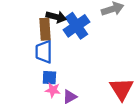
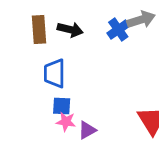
blue cross: (76, 26) -> (118, 30), moved, size x0.7
brown rectangle: (45, 29) -> (39, 30), moved

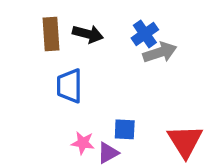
gray arrow: (141, 20) -> (160, 52), moved
blue square: (62, 106) -> (125, 129), moved

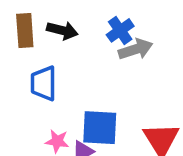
blue square: (125, 129) -> (100, 128), size x1.6

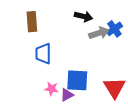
black arrow: (62, 30) -> (83, 17), moved
blue cross: (120, 30) -> (114, 29), moved

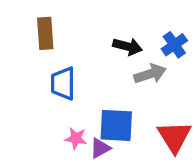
black arrow: (83, 17) -> (128, 46), moved
gray arrow: (99, 33) -> (150, 74), moved

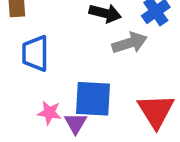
purple triangle: (100, 148) -> (76, 123), turned -30

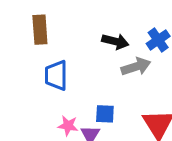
blue square: (93, 99) -> (105, 114), size x0.6

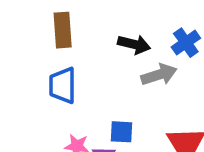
brown rectangle: (40, 30) -> (63, 30), moved

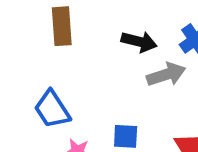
blue trapezoid: (63, 85) -> (52, 109), moved, turned -33

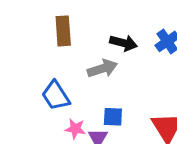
gray arrow: (166, 74) -> (102, 69), moved

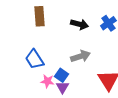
gray arrow: (102, 69) -> (80, 56), moved
blue square: (113, 117) -> (61, 75), moved, turned 32

